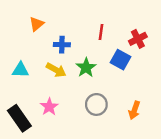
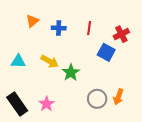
blue cross: (62, 45) -> (59, 28), moved
green star: (86, 68) -> (71, 73), moved
gray circle: (96, 104) -> (97, 99), moved
pink star: (49, 107) -> (47, 104), moved

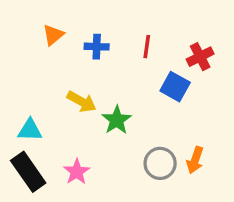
cyan triangle: (18, 61) -> (30, 130), moved

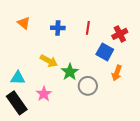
orange triangle: (53, 35) -> (24, 23), moved, turned -40
orange arrow: (195, 160) -> (117, 73), moved
gray circle: (160, 163) -> (88, 86), moved
pink star: (77, 172) -> (44, 94), moved

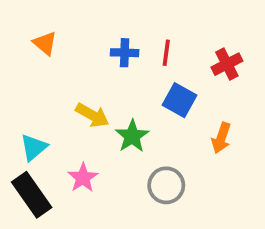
blue cross: (58, 28) -> (125, 53), moved
blue square: (105, 52) -> (180, 100), moved
cyan triangle: (18, 78) -> (34, 147), turned -42
gray circle: (88, 86) -> (166, 185), moved

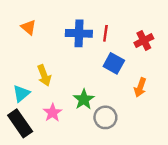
blue cross: (125, 53) -> (79, 33), size x1.5
yellow arrow: (92, 115) -> (44, 75), moved, turned 40
green star: (132, 136) -> (84, 99), moved

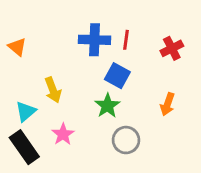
orange triangle: (29, 27) -> (17, 47), moved
blue square: (114, 63) -> (117, 76), moved
green star: (84, 99) -> (107, 106), moved

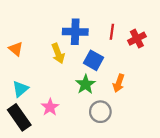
red line: (126, 40) -> (112, 32), moved
orange triangle: (17, 47) -> (16, 49), moved
yellow arrow: (53, 90) -> (58, 53), moved
orange arrow: (168, 104) -> (119, 83), moved

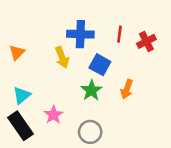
orange triangle: (16, 49) -> (17, 52), turned 35
gray circle: (100, 112) -> (90, 132), moved

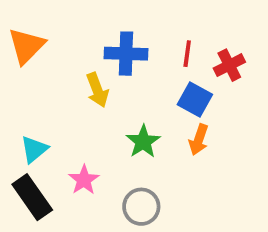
orange triangle: (17, 52) -> (26, 46), moved, size x1.5
blue square: (100, 65) -> (195, 100), moved

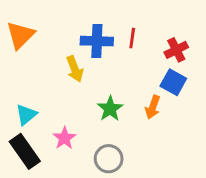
red line: (187, 54) -> (132, 38), moved
blue square: (195, 100) -> (173, 82), moved

